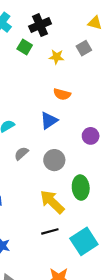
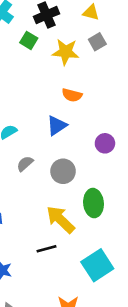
yellow triangle: (95, 23) -> (91, 12), moved
yellow star: (57, 57) -> (66, 52), size x1.5
black line: (50, 231) -> (47, 249), moved

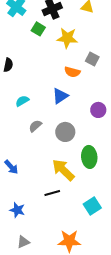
gray square: (97, 42) -> (92, 59), moved, turned -32
cyan square: (97, 265) -> (92, 206), size x0.7

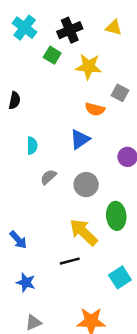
cyan semicircle: (22, 101) -> (32, 146), turned 120
blue arrow: (11, 167) -> (18, 240), moved

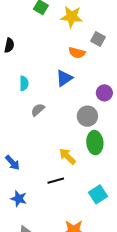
gray circle: (86, 185) -> (87, 116), moved
yellow arrow: (84, 232) -> (67, 156), size x0.7

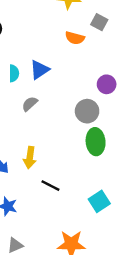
blue triangle: (64, 78) -> (39, 70), moved
yellow arrow: (67, 156) -> (30, 157), moved, turned -126
black line: (56, 181) -> (50, 186), turned 42

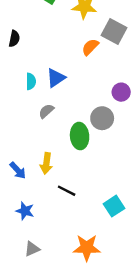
gray square: (99, 22) -> (114, 32), size x1.5
orange semicircle: (75, 38) -> (90, 47), turned 120
green ellipse: (96, 142) -> (80, 136), moved

